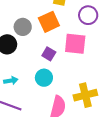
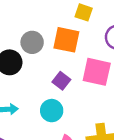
orange square: (49, 22) -> (66, 40), turned 30

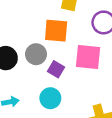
gray circle: (32, 42) -> (36, 54), moved

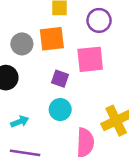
gray circle: (36, 54) -> (22, 44), moved

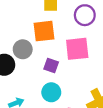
gray circle: (22, 44) -> (23, 49), moved

